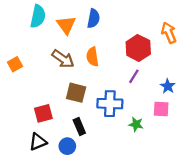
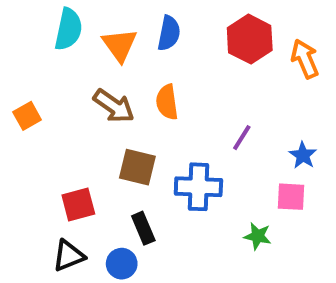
red hexagon: (138, 48) -> (250, 39), moved
green star: (136, 124) -> (258, 236), moved

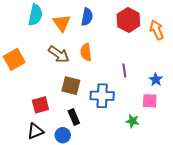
orange square: (27, 116) -> (14, 59), size x1.5
purple line: (242, 138) -> (124, 70), turned -40

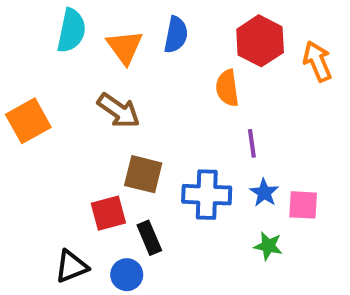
orange semicircle: (86, 52) -> (227, 88), moved
blue star: (156, 80) -> (264, 193), moved
red square: (40, 105) -> (108, 213), moved

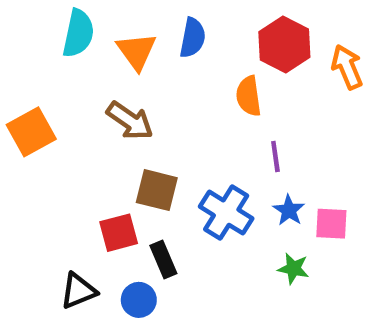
blue cross: (207, 195) -> (226, 213), turned 30

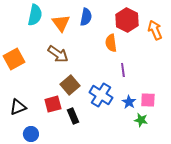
brown square: (157, 190) -> (70, 85), turned 36
blue star: (289, 210) -> (129, 102), moved
green star: (293, 269) -> (141, 120), moved
black triangle: (78, 291) -> (18, 107), moved
blue circle: (139, 300) -> (31, 134), moved

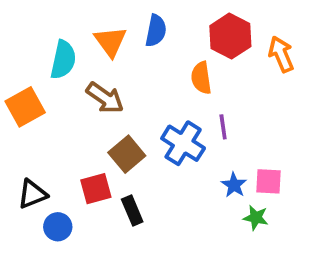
cyan semicircle: (35, 15) -> (63, 60), moved
blue cross: (101, 95) -> (183, 143), moved
blue circle: (31, 134) -> (58, 227), moved

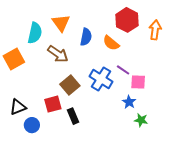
blue semicircle: (156, 31) -> (86, 37), moved
orange arrow: (281, 54) -> (155, 30), turned 30
orange semicircle: (201, 78) -> (111, 43), turned -42
purple line: (223, 127) -> (123, 70), turned -48
pink square: (268, 181) -> (138, 82), moved

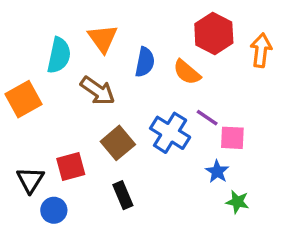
red square: (53, 104) -> (71, 166), moved
black triangle: (18, 107) -> (30, 180), turned -36

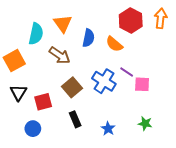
orange arrow: (261, 50) -> (161, 18), moved
blue star: (217, 172) -> (108, 129), moved
black triangle: (30, 180) -> (18, 93), moved

